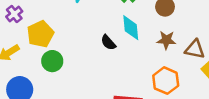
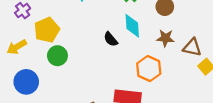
orange hexagon: (166, 81) -> (149, 69), moved

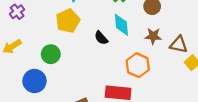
yellow pentagon: (47, 30) -> (68, 21), moved
blue circle: (26, 82) -> (34, 81), moved

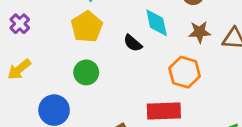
green circle: (51, 54) -> (86, 72), moved

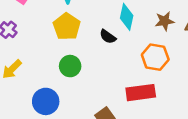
cyan diamond: (157, 23) -> (127, 17), turned 30

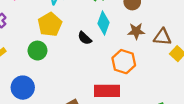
green circle: (70, 66) -> (37, 51), moved

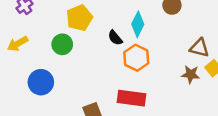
brown star: (136, 31) -> (191, 74), moved
orange hexagon: (124, 62) -> (136, 58), moved

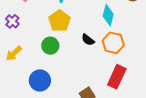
black semicircle: (115, 38) -> (88, 40), moved
red rectangle: (131, 98) -> (117, 77), turned -60

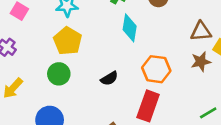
black semicircle: (88, 40) -> (109, 78), moved, turned -64
orange hexagon: (113, 43) -> (156, 69), moved

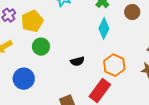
yellow pentagon: (68, 41) -> (32, 21), moved

